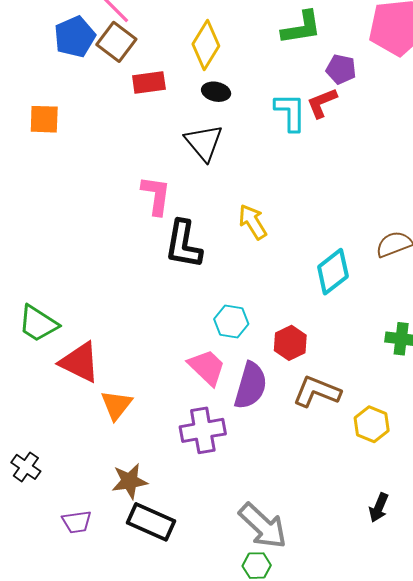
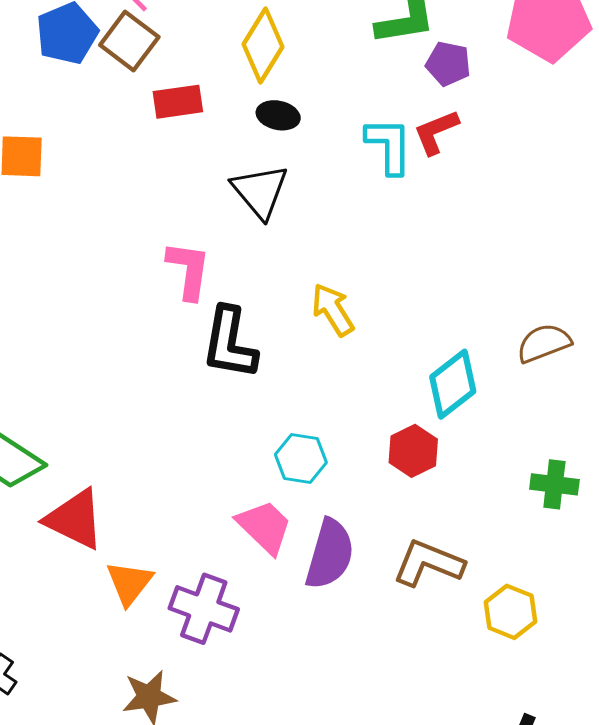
purple pentagon: (341, 69) -> (448, 64), moved
red hexagon: (290, 343) -> (413, 451), moved
purple cross: (203, 430) -> (204, 609), moved, turned 30

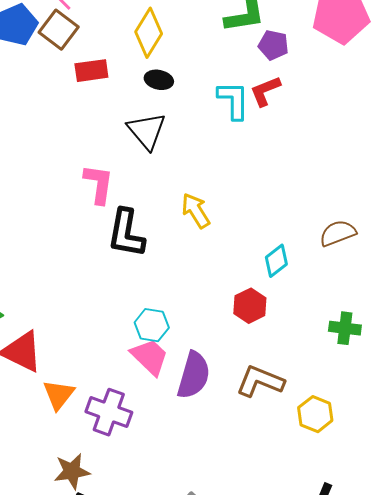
cyan diamond: (453, 384) -> (276, 261), size x0.7
cyan hexagon: (301, 458) -> (152, 325), moved

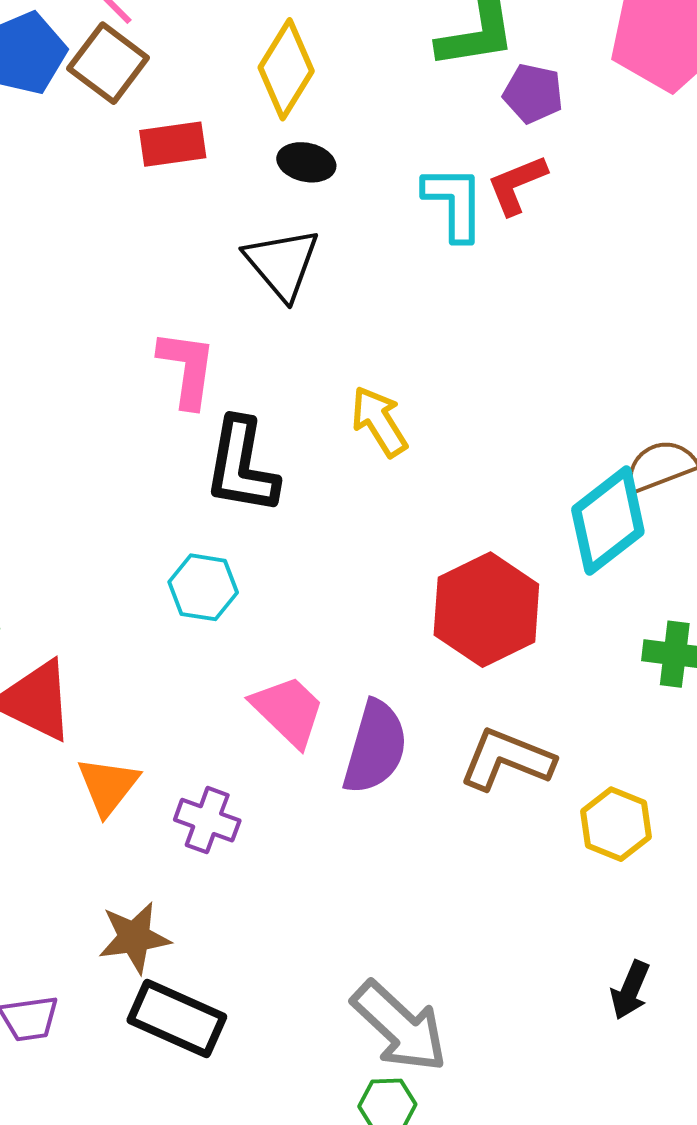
cyan diamond: (276, 261) -> (608, 521), moved, size x1.6
red hexagon: (250, 306) -> (486, 610), size x1.6
cyan hexagon: (152, 325) -> (203, 587), moved
purple cross: (109, 412) -> (207, 820), size x0.7

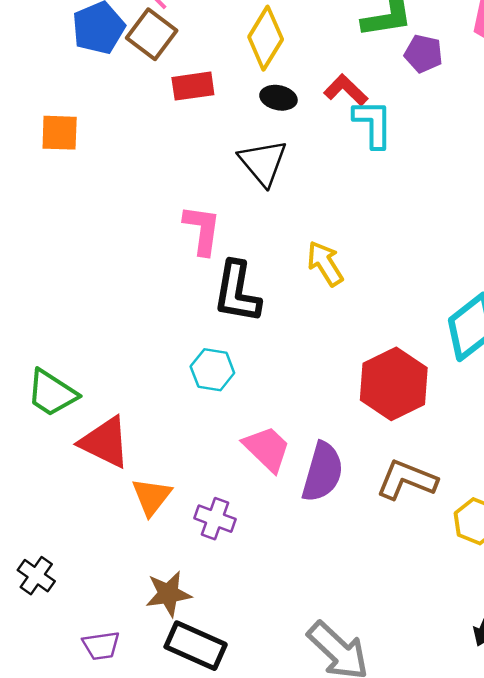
red L-shape: (517, 185) -> (346, 90), moved, turned 66

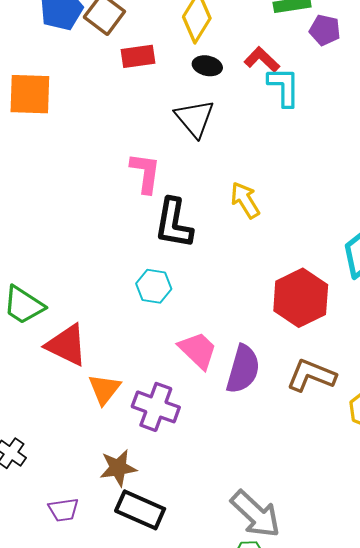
orange square: (60, 133) -> (30, 94), size x1.4
purple cross: (215, 519) -> (156, 407), size x1.4

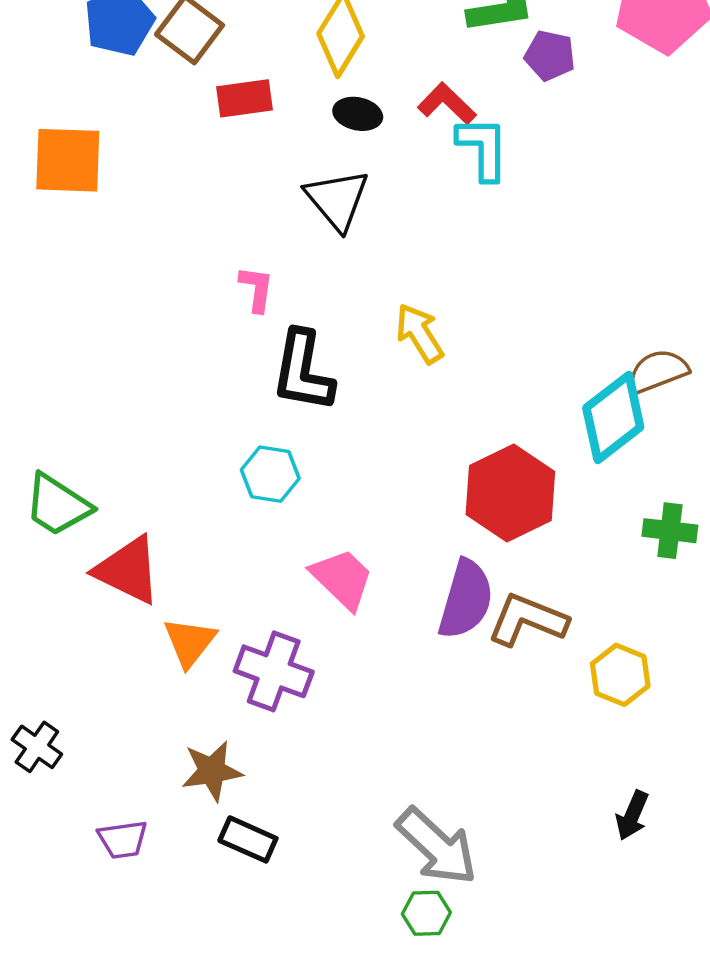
pink L-shape: (145, 173) -> (257, 289), size x0.7
purple semicircle: (243, 369) -> (466, 599), moved
black rectangle: (140, 510) -> (248, 839), size x0.7

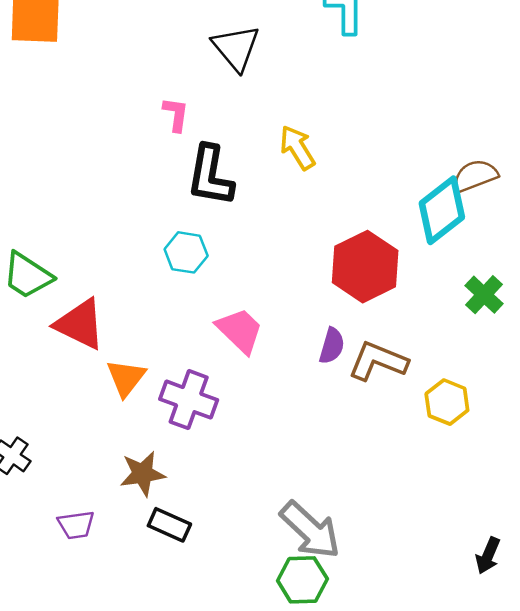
green cross: (670, 531) -> (484, 295), turned 36
purple semicircle: (466, 599) -> (332, 346), size x0.6
black arrow: (632, 815) -> (488, 556), moved
green hexagon: (426, 913) -> (302, 580), size x1.4

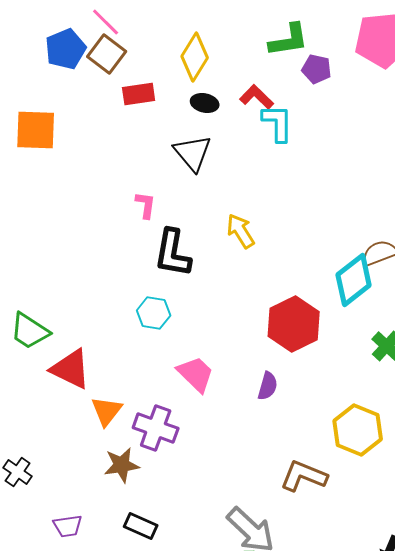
brown L-shape: (378, 361) -> (304, 476), moved
yellow hexagon: (447, 402) -> (358, 430), size x1.4
brown star: (143, 474) -> (122, 465), moved

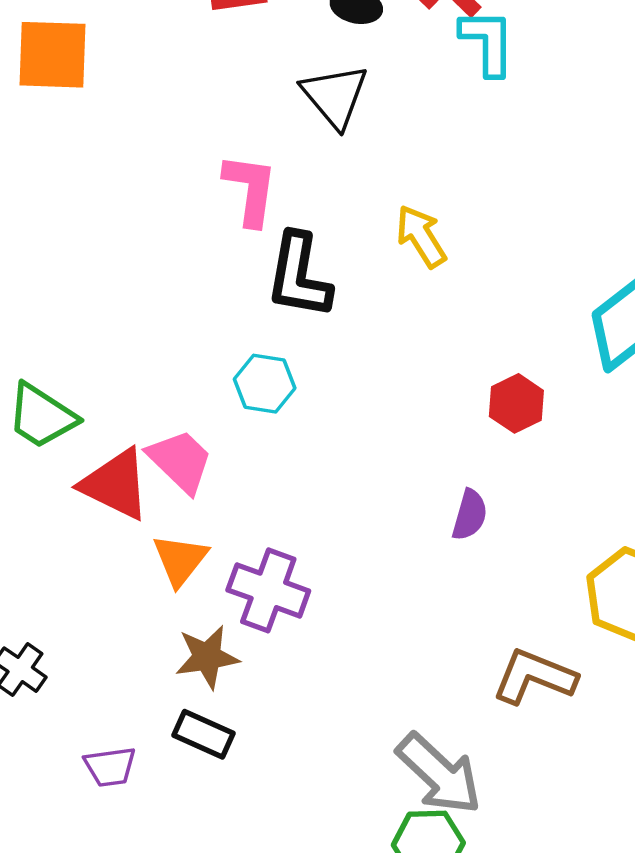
pink L-shape: (146, 205) -> (250, 189), size x1.5
red hexagon: (294, 324) -> (516, 403), size x0.6
pink trapezoid: (196, 374) -> (180, 461), moved
black rectangle: (141, 526) -> (204, 734), moved

